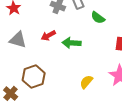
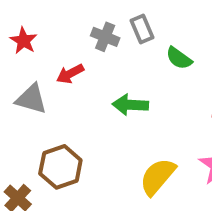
red arrow: (48, 36) -> (70, 74), moved
yellow semicircle: (86, 82) -> (158, 177), size x1.5

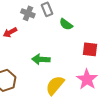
green arrow: (130, 105) -> (41, 59), moved

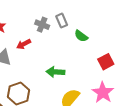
red square: (90, 49) -> (106, 62), turned -35

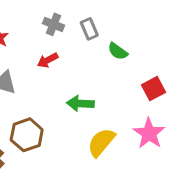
gray cross: (42, 25) -> (54, 24), moved
red arrow: (24, 44) -> (48, 60), moved

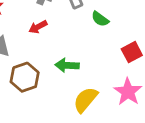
brown hexagon: (27, 135) -> (25, 77), moved

